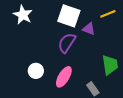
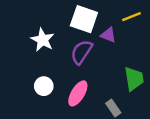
white star: (23, 15) -> (43, 40), moved

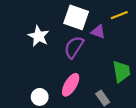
white circle: (44, 86) -> (40, 97), moved

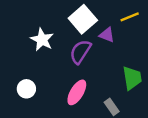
white square: (76, 17) -> (83, 19), turned 30
white circle: (40, 97) -> (26, 89), moved

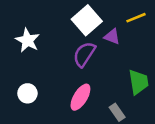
white star: (42, 40) -> (27, 40), moved

